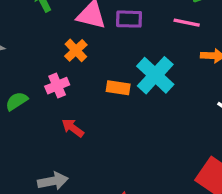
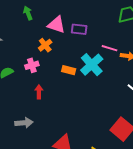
pink line: (187, 23) -> (109, 48), moved
red arrow: (73, 128) -> (39, 92), turned 48

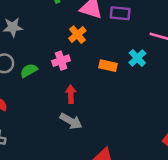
cyan cross: (92, 65) -> (137, 58), size x0.6
gray arrow: (24, 123) -> (71, 121), moved, turned 36

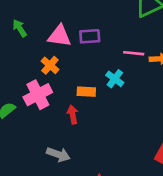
pink cross: (61, 61) -> (38, 95), size x1.5
red arrow: (71, 94) -> (73, 114), moved

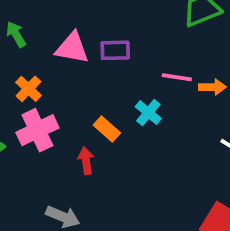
orange cross: (50, 65) -> (29, 89), moved
orange rectangle: (86, 92) -> (107, 129), turned 36

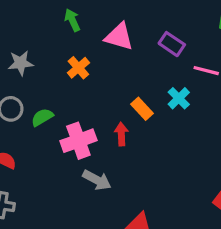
purple rectangle: (115, 50) -> (172, 44), moved, turned 30
pink cross: (37, 130) -> (78, 141), moved

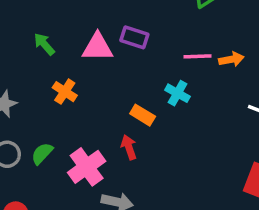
purple rectangle: (172, 44) -> (134, 37), moved

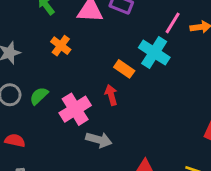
pink line: (197, 56) -> (173, 23), turned -60
cyan cross: (178, 93) -> (154, 53), size x1.5

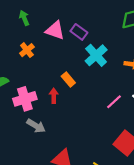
pink line: (173, 23) -> (114, 102), moved
cyan cross: (154, 53) -> (96, 55), moved

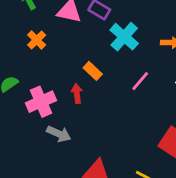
pink line: (114, 102) -> (140, 81), moved

